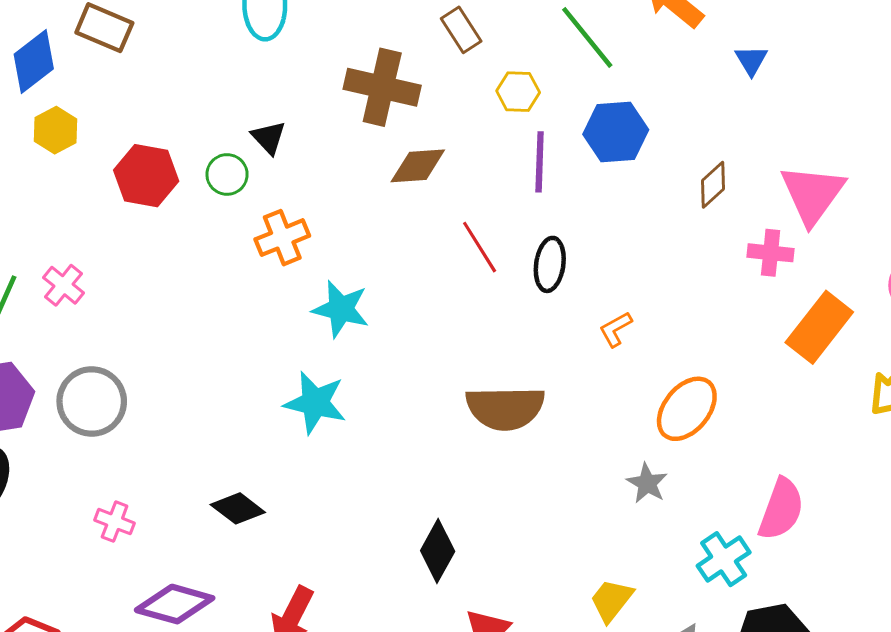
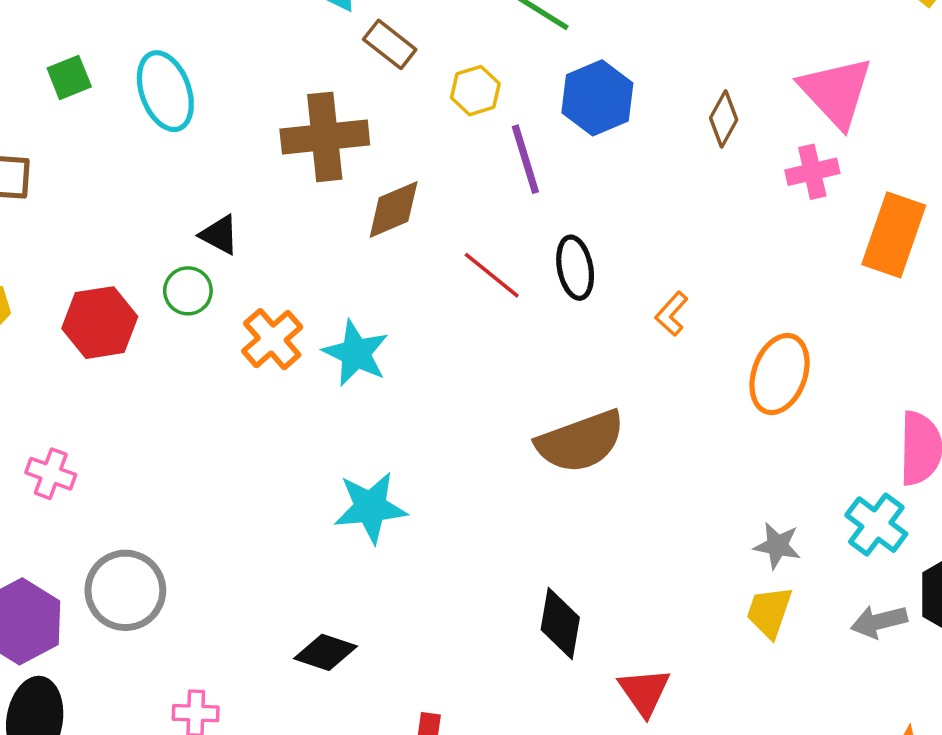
cyan star: (341, 309) -> (356, 353), moved, turned 30
gray star: (647, 483) -> (777, 546), moved

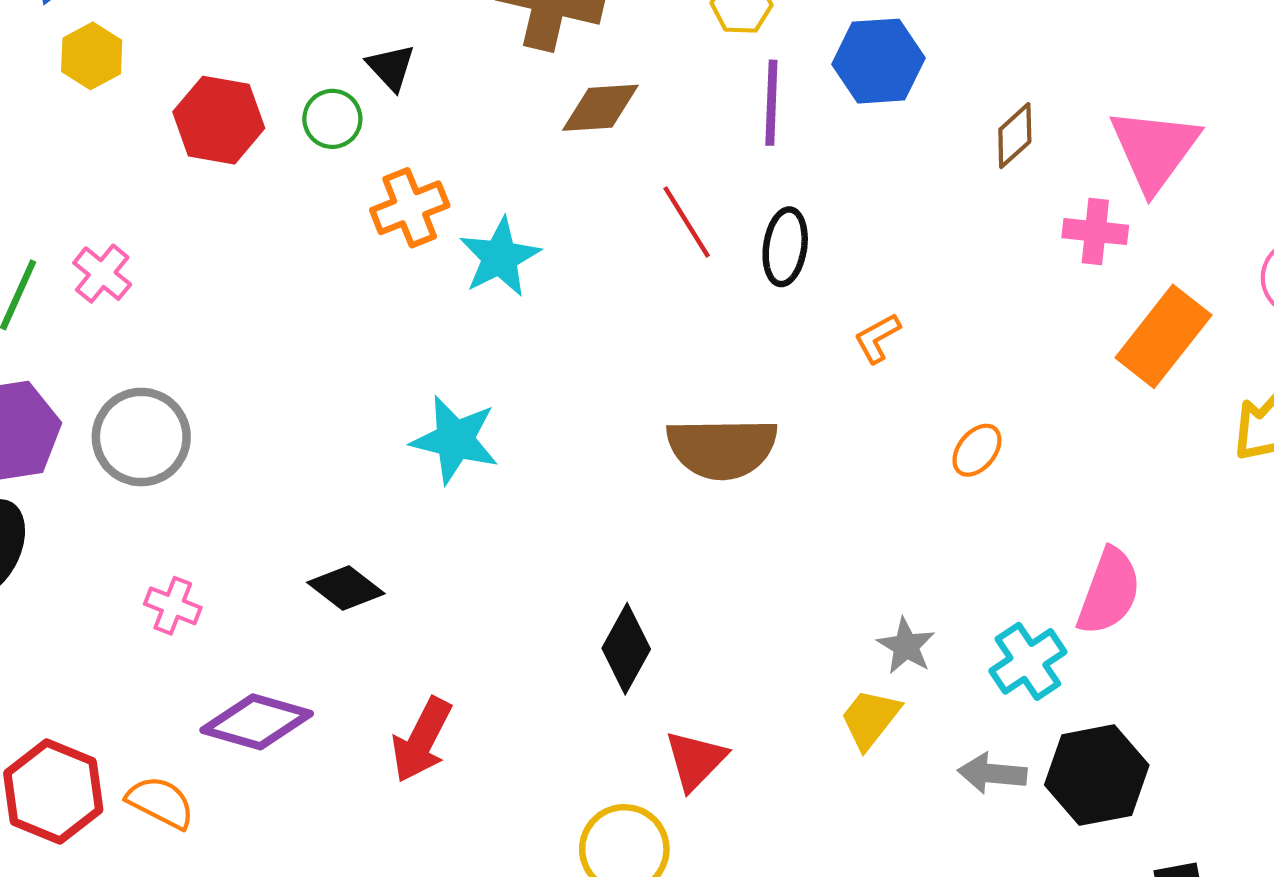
orange ellipse: (780, 374) -> (977, 450), size x0.6

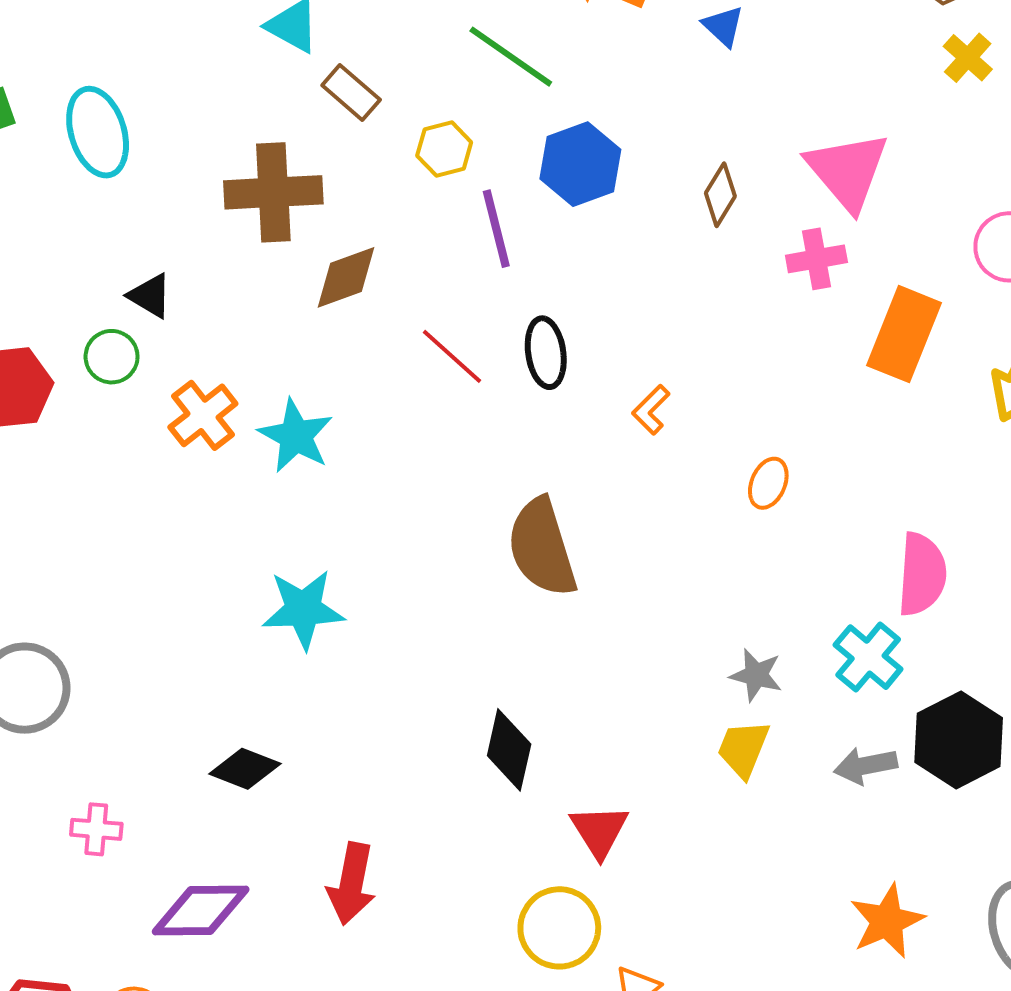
brown semicircle: (722, 448) -> (542, 547), turned 90

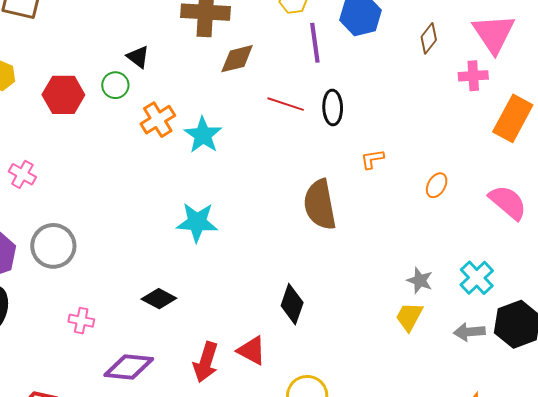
red line: (452, 356) -> (286, 104), turned -30
orange L-shape: (651, 410) -> (372, 159), moved, turned 30
pink semicircle: (922, 574) -> (508, 202), moved, turned -60
red triangle: (599, 831) -> (252, 351), moved, turned -36

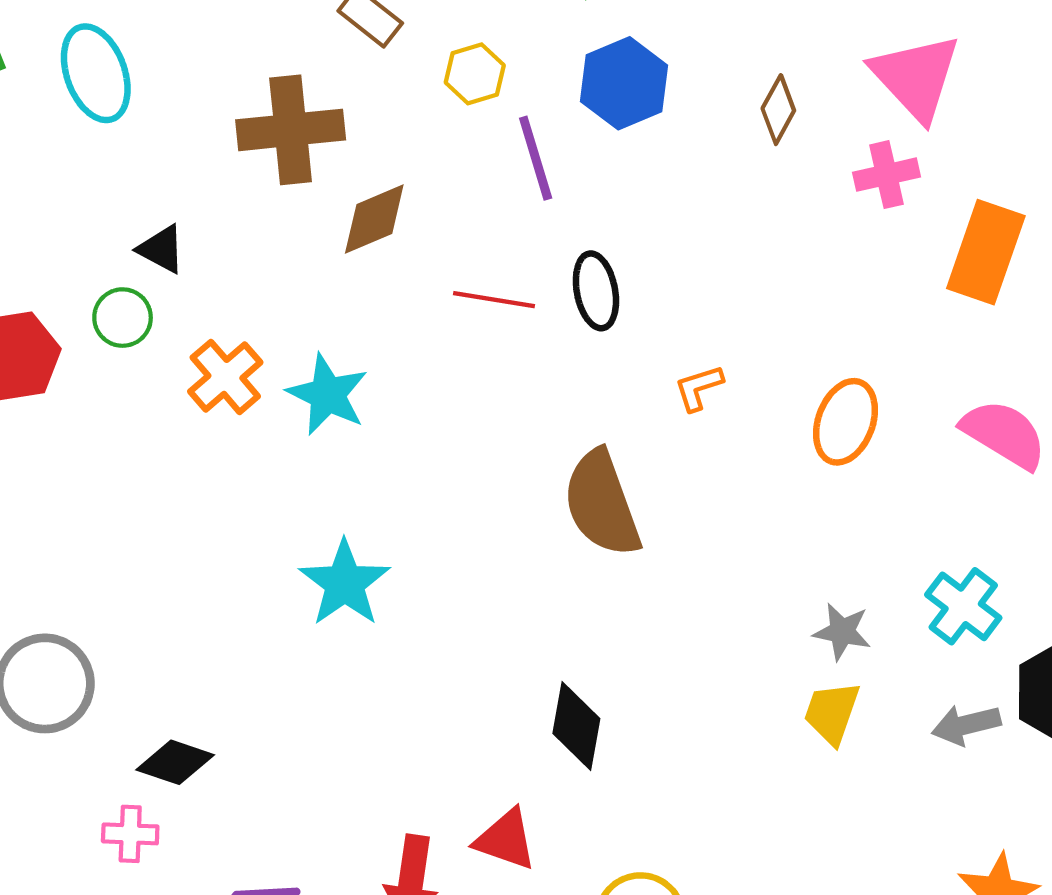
orange ellipse: (437, 185) -> (845, 422), size x1.5
cyan star: (197, 222) -> (345, 583), turned -30
black diamond: (159, 299) -> (175, 762), moved

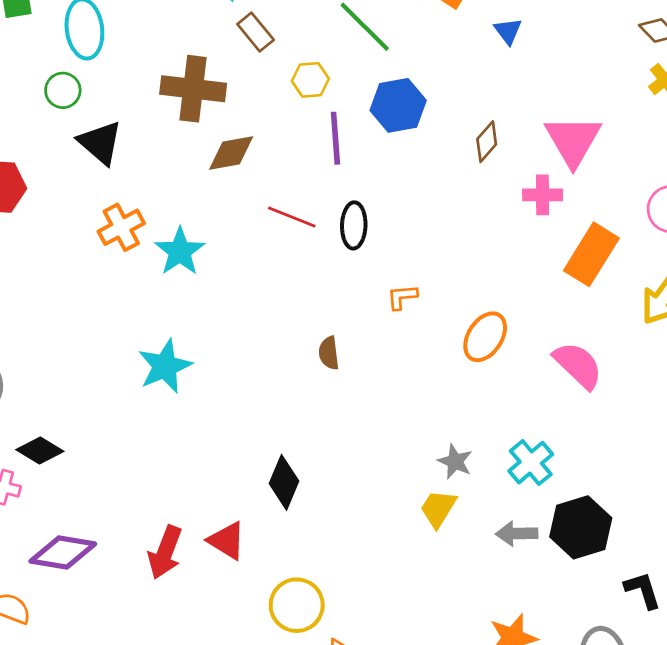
black triangle: (161, 249) -> (100, 143), size x1.5
green circle: (123, 318) -> (63, 90), moved
brown semicircle: (602, 504) -> (329, 353), size x0.5

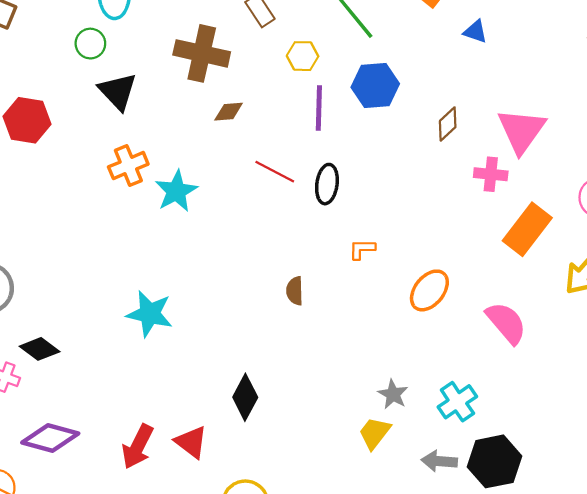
blue triangle: (508, 31) -> (475, 32), turned -40
brown diamond: (231, 153) -> (229, 112), size x0.7
cyan star: (165, 366) -> (150, 314), moved, turned 30

